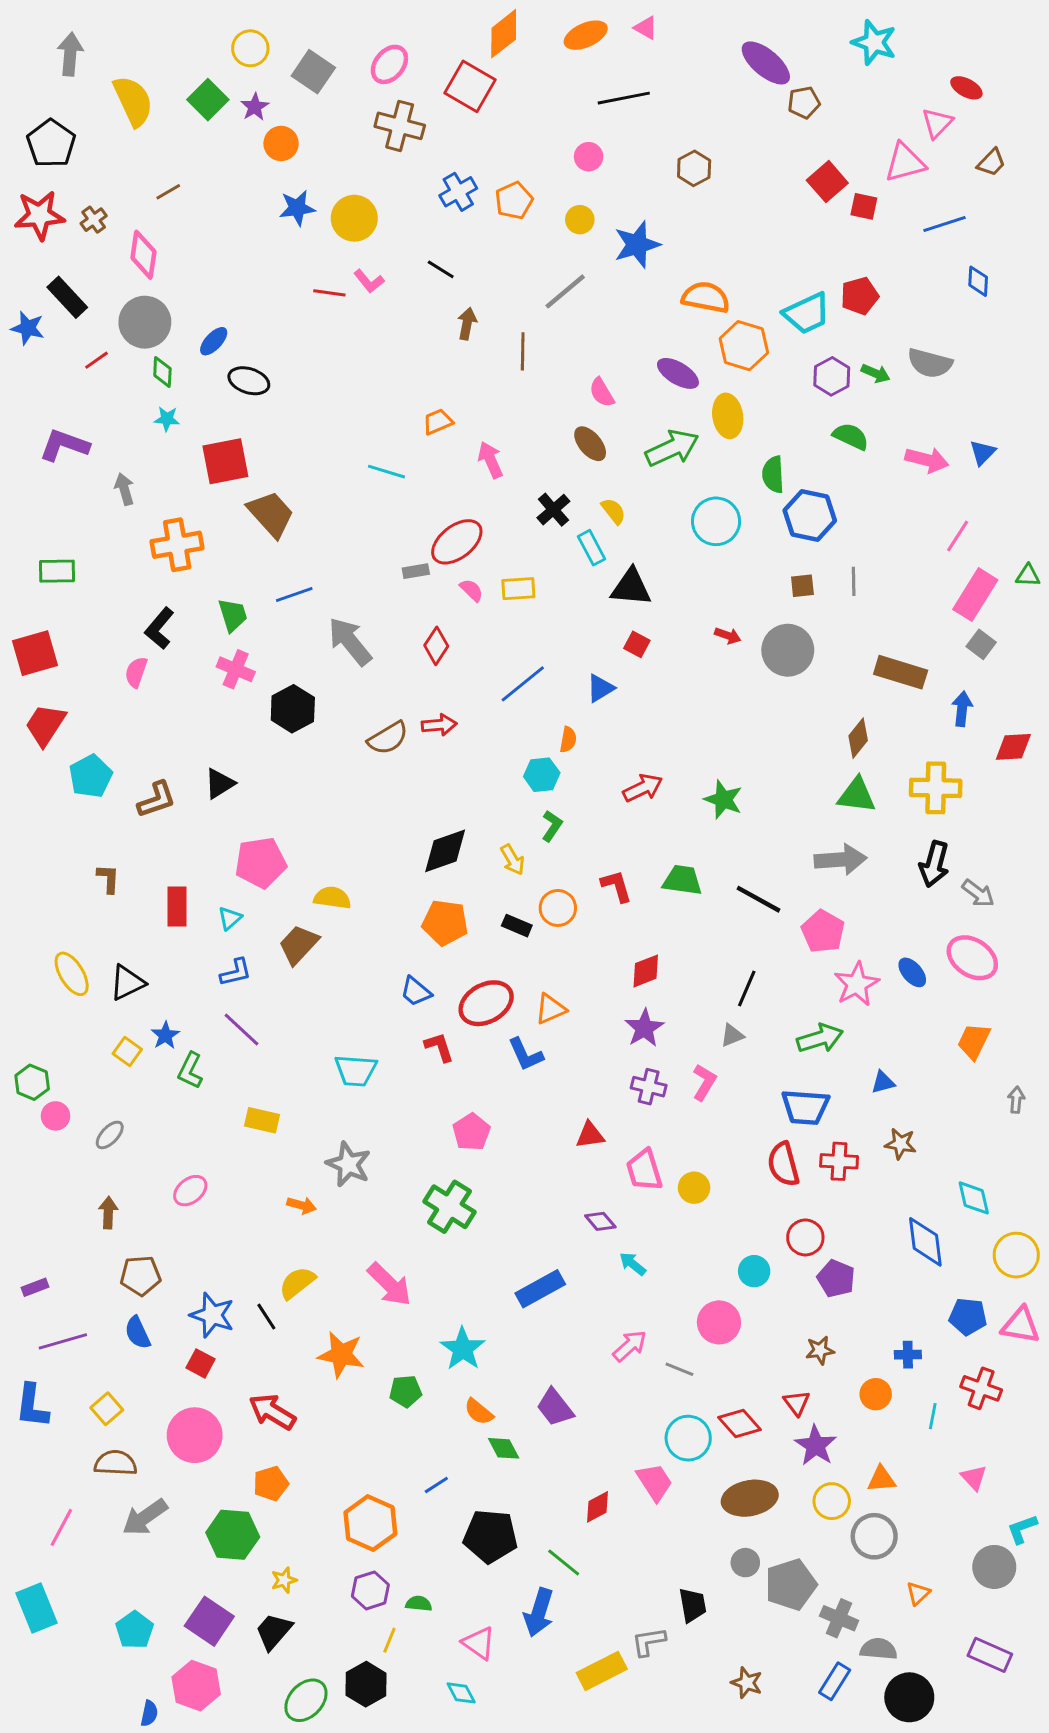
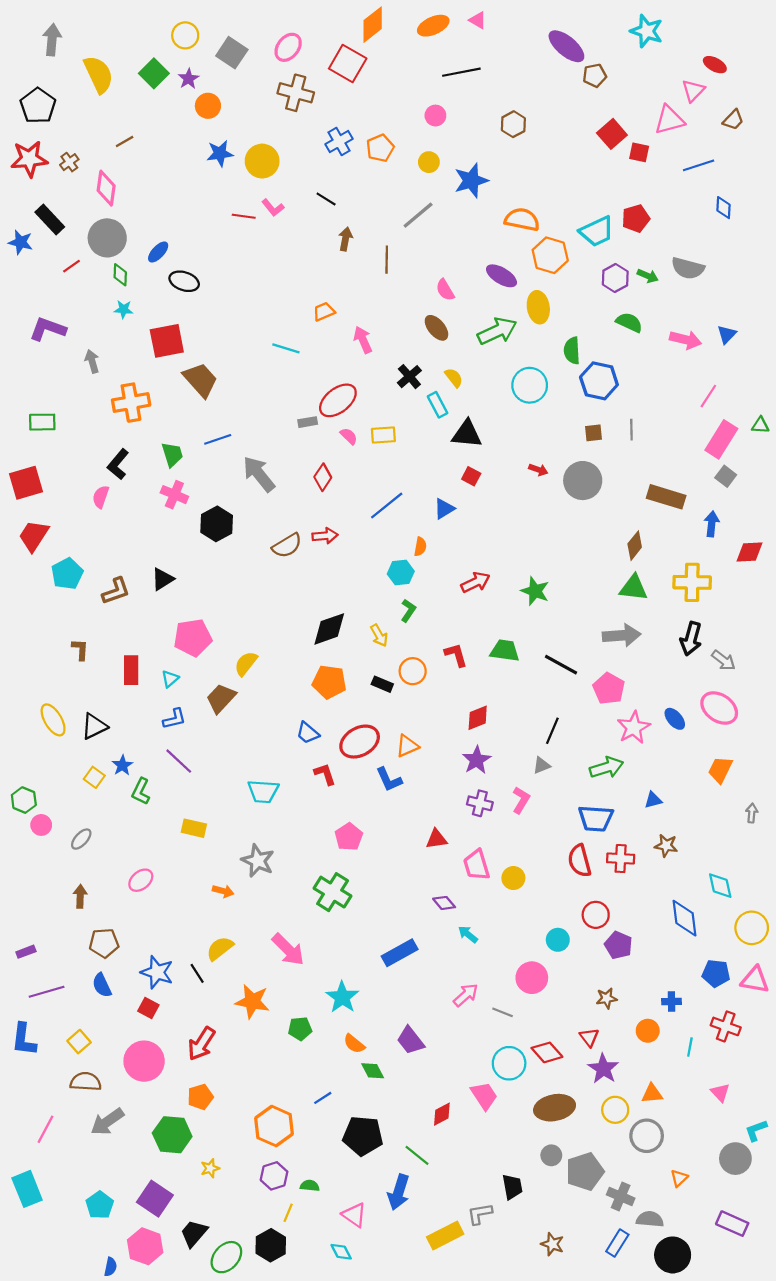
yellow semicircle: (332, 898) -> (246, 664), turned -60
red arrow: (272, 1412) -> (201, 1044), turned -88
black trapezoid: (274, 1631) -> (194, 1233), moved

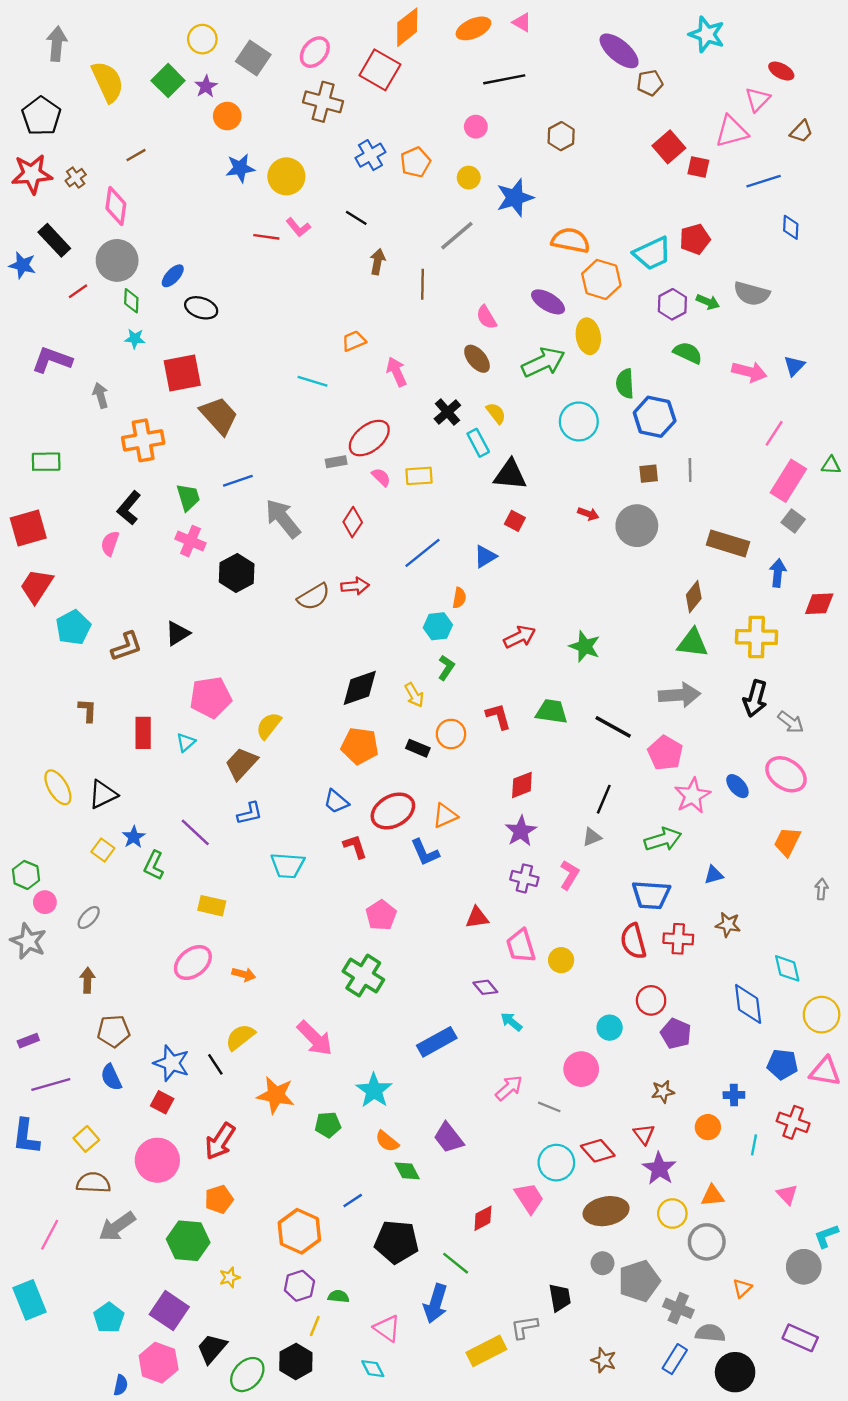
blue L-shape: (174, 719) -> (250, 813), moved
gray star: (258, 861) -> (28, 941), moved
pink ellipse: (141, 880) -> (193, 963), moved, size x1.4

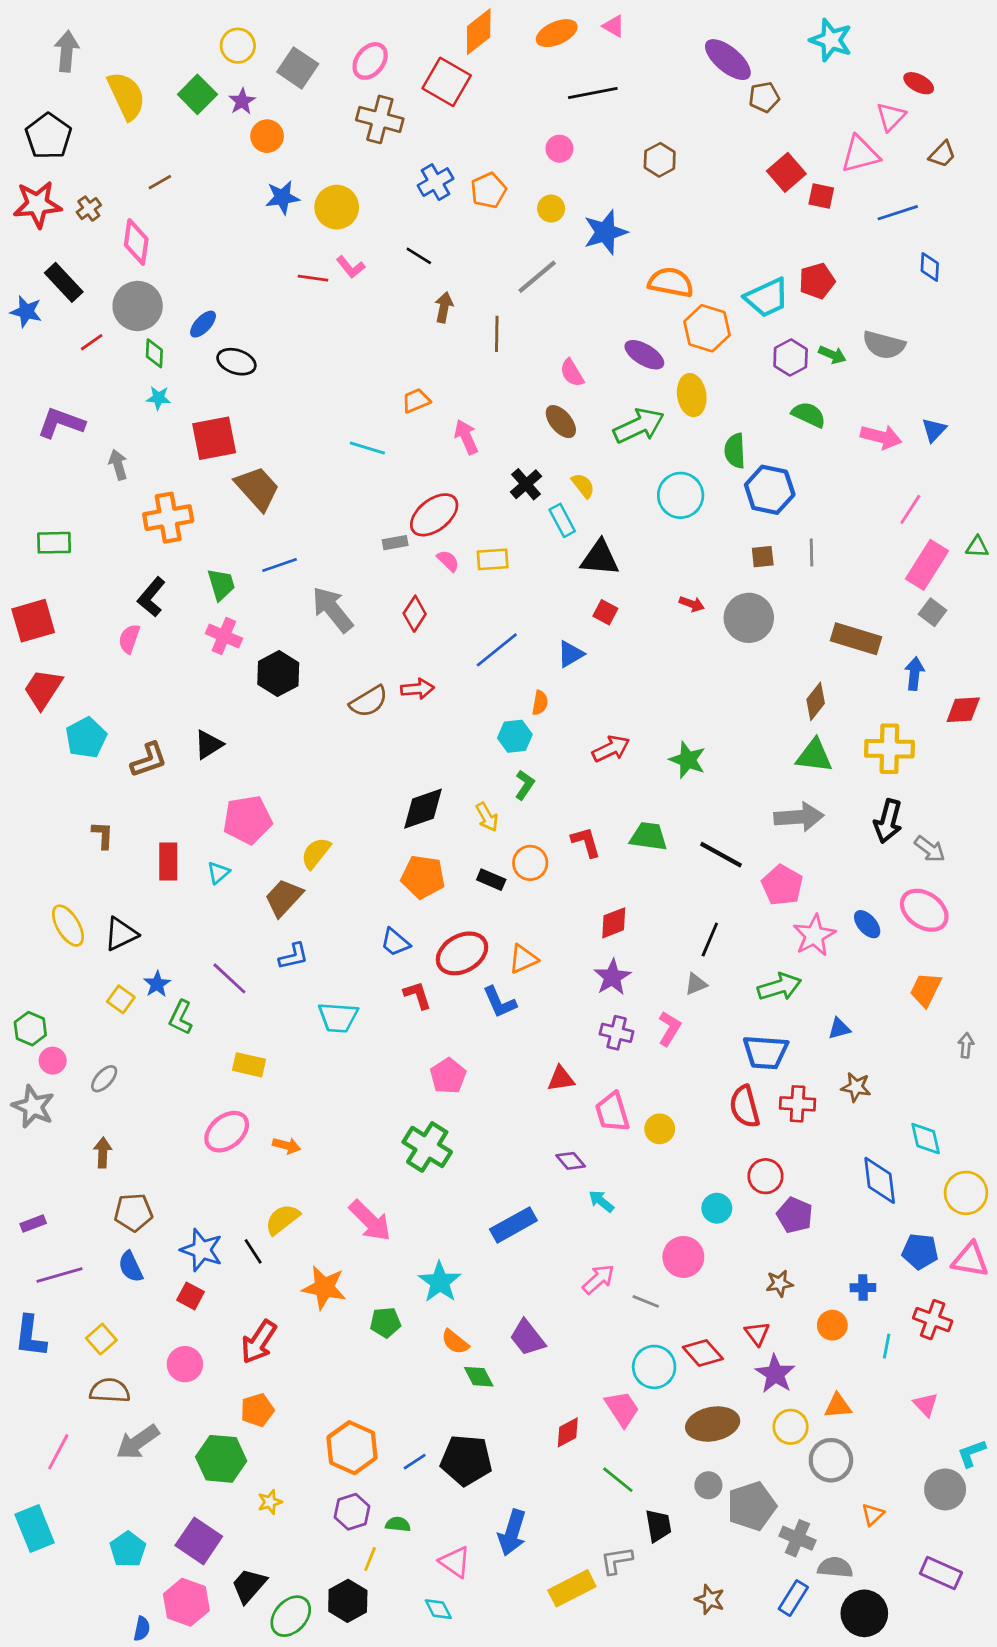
pink circle: (157, 1160) -> (185, 1364), size x0.7
blue line: (353, 1200) -> (415, 1462), moved
green line: (456, 1263) -> (618, 1480), moved

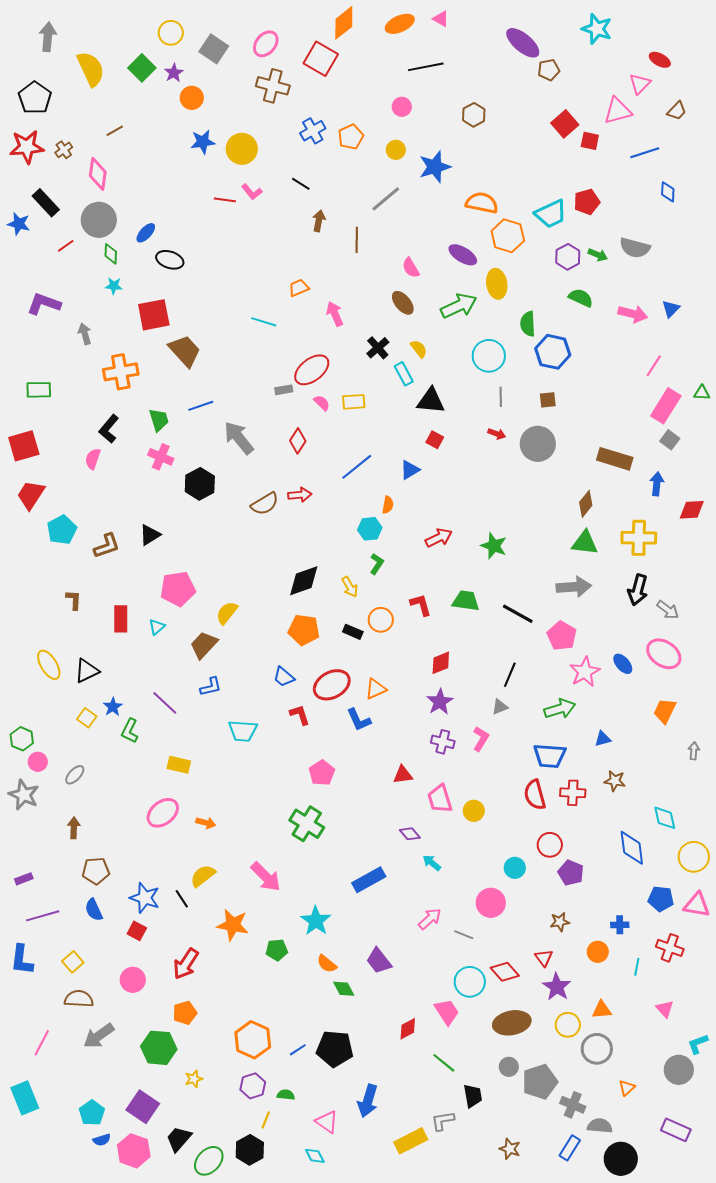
gray line: (811, 552) -> (501, 397), moved
blue semicircle: (142, 1629) -> (102, 1140), moved, turned 60

